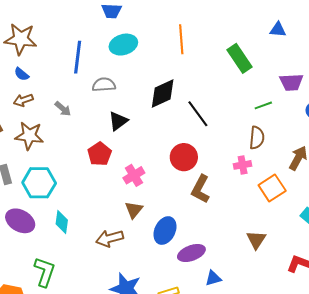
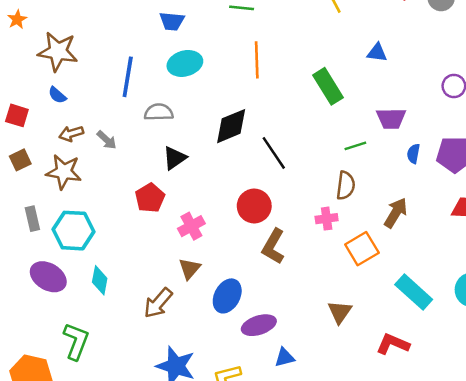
brown arrow: (23, 100) -> (71, 134), moved
brown arrow: (110, 238) -> (158, 303), turned -36

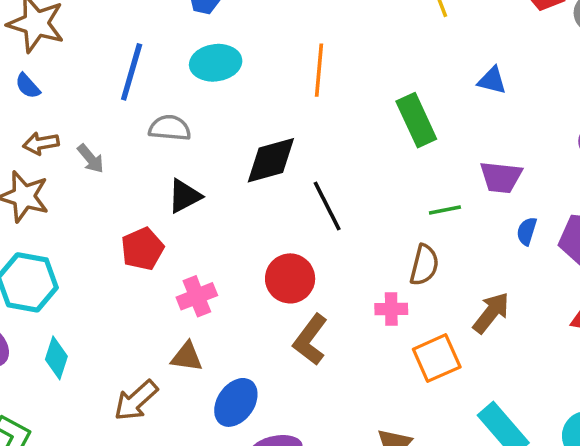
brown triangle: (190, 269) -> (187, 357), turned 50

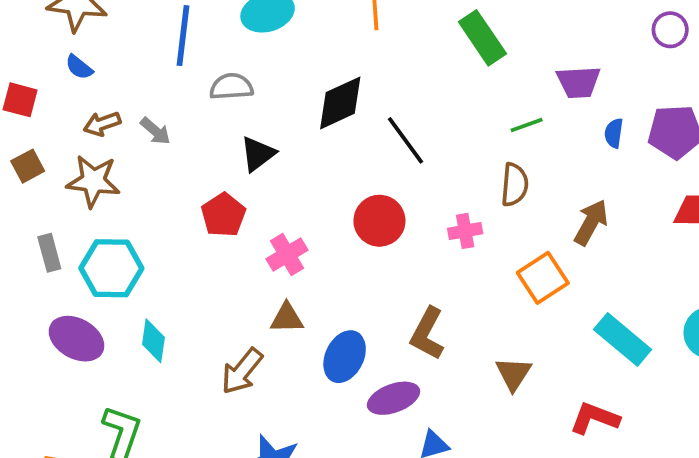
pink cross: (391, 309) -> (465, 231), moved
brown L-shape: (310, 340) -> (427, 334), moved

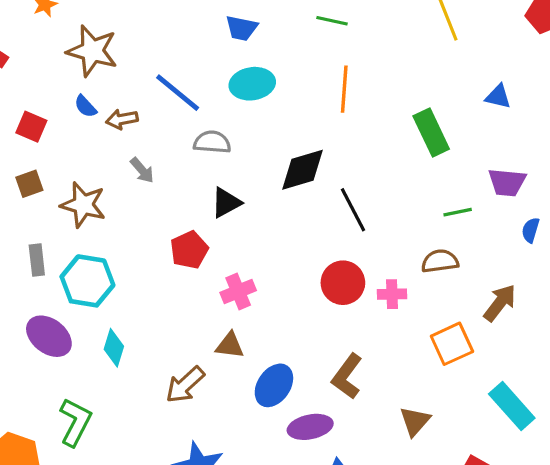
blue line: (183, 36) -> (178, 93), turned -66
brown arrow: (102, 124) -> (122, 119), moved
brown semicircle: (515, 185) -> (440, 261), turned -111
red circle: (379, 221) -> (343, 283), moved

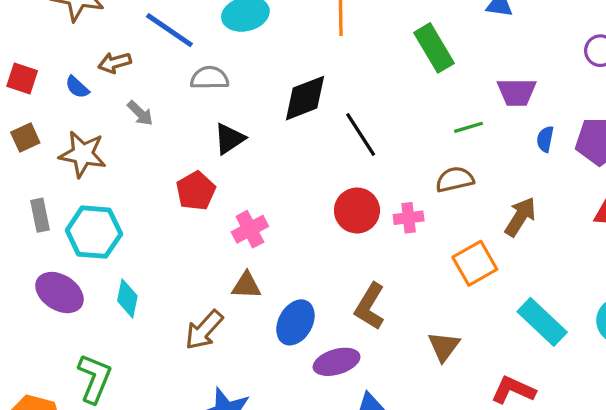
blue semicircle: (85, 106) -> (77, 87), moved

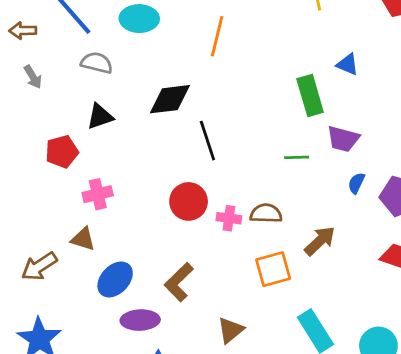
green rectangle: (434, 48) -> (310, 96), moved
brown semicircle: (455, 179) -> (266, 213), moved

